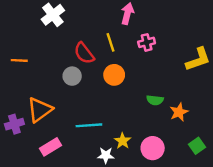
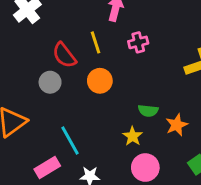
cyan line: (89, 125) -> (70, 141), turned 65
yellow star: (123, 141) -> (133, 136), moved
pink rectangle: (50, 147) -> (47, 168), moved

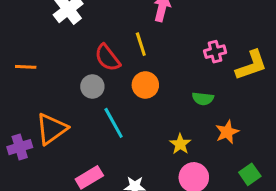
pink cross: (138, 42) -> (215, 52), moved
green semicircle: (148, 111) -> (203, 99), moved
cyan line: (70, 141) -> (114, 123), moved

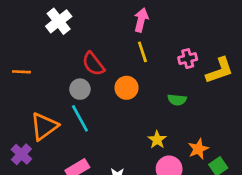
yellow line: (141, 44) -> (142, 52), moved
cyan line: (114, 123) -> (80, 118), moved
orange star: (227, 132) -> (198, 149), moved
purple cross: (20, 147) -> (21, 154), moved, turned -30

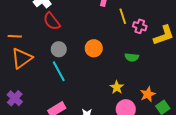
yellow line: (142, 52) -> (123, 16), moved
pink cross: (188, 59) -> (140, 26), turned 32
red semicircle: (93, 64) -> (52, 21), moved
orange triangle: (44, 126) -> (22, 58), moved

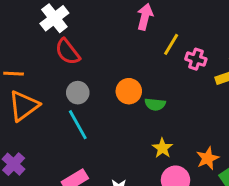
yellow line: (123, 16) -> (171, 44), turned 49
green semicircle: (132, 57) -> (155, 104), moved

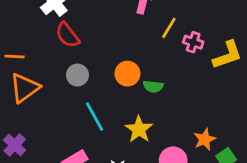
cyan line: (78, 125) -> (95, 116), moved
yellow star: (162, 148) -> (139, 129), moved, size x1.4

